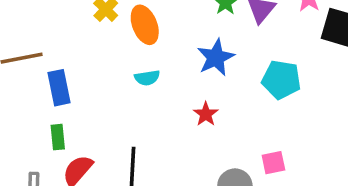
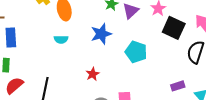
red star: (206, 114) -> (93, 74), moved

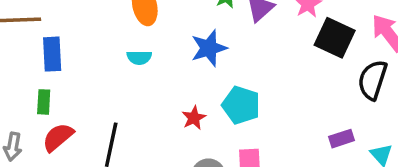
cyan pentagon: (136, 52) -> (241, 105), moved

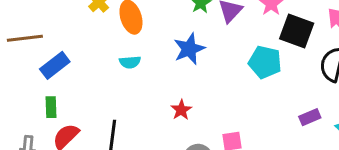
blue rectangle: (52, 54) -> (55, 65), turned 60
cyan pentagon: (241, 105) -> (265, 62), moved

